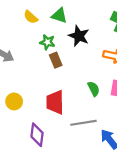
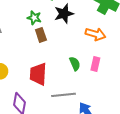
black star: (79, 36) -> (64, 14), turned 30

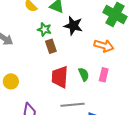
black star: (64, 14) -> (73, 26), turned 30
red trapezoid: (38, 74) -> (60, 77), moved

